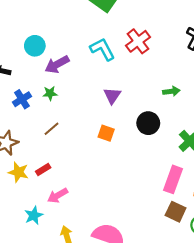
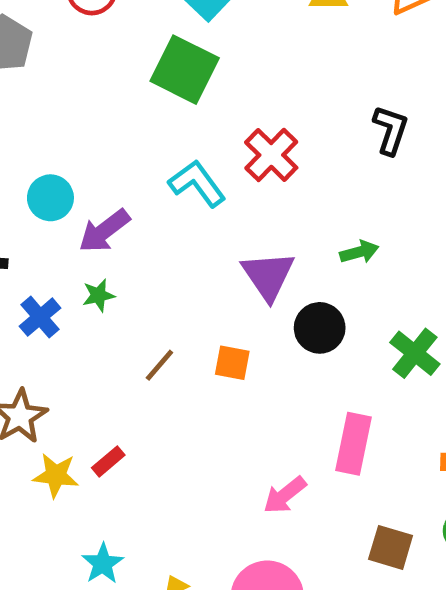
purple triangle: (112, 96) -> (268, 276), moved, size x1.4
brown line: (51, 129) -> (159, 365), moved
pink rectangle: (173, 179) -> (354, 444), moved
pink arrow: (58, 195) -> (285, 495), moved
brown square: (176, 212) -> (391, 547), moved

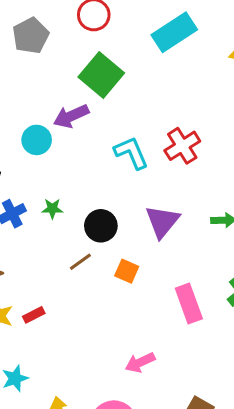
green square: (185, 70) -> (101, 75), moved
purple arrow: (104, 231) -> (71, 116), moved
black circle: (320, 328) -> (101, 226), moved
pink rectangle: (354, 444) -> (189, 303), moved, turned -45

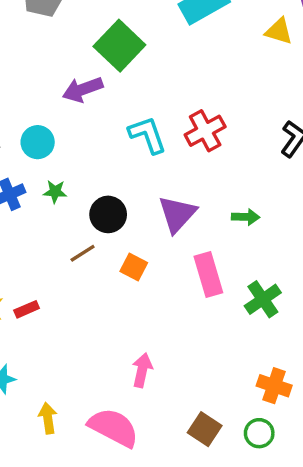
cyan circle: (37, 140) -> (38, 142), moved
pink rectangle: (189, 303) -> (208, 275), moved
pink arrow: (140, 362) -> (142, 370), turned 124

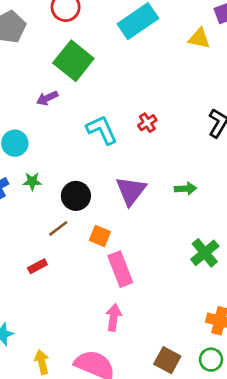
purple arrow: (83, 89) -> (47, 98), size x0.7
red cross: (205, 131) -> (147, 123), size x0.6
pink rectangle: (208, 275) -> (120, 269), moved
red rectangle: (27, 309) -> (37, 266), moved

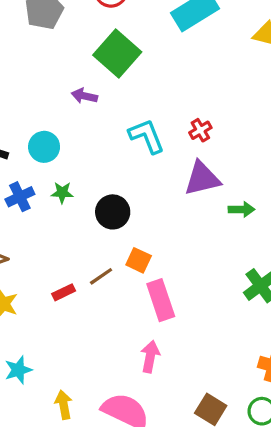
purple arrow: (47, 98) -> (84, 96), turned 35
purple triangle: (131, 191) -> (202, 179), moved, turned 36
brown line: (58, 228) -> (101, 276), moved

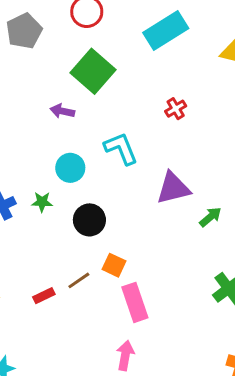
red cross: (200, 130) -> (176, 109), moved
cyan circle: (44, 147) -> (70, 168), moved
green arrow: (241, 209) -> (210, 217), turned -40

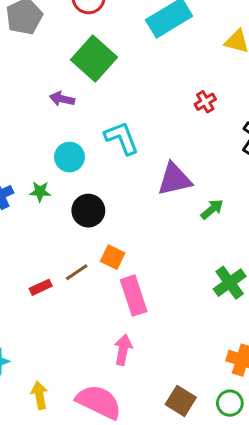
red cross: (176, 109) -> (205, 102), moved

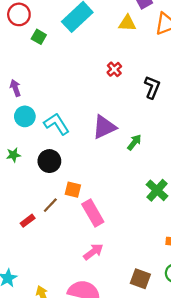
green square: (94, 59) -> (39, 37), moved, size x0.5
purple arrow: (62, 99) -> (15, 88), turned 70
cyan L-shape: (122, 138) -> (57, 124), moved
cyan circle: (69, 157) -> (25, 116), moved
pink arrow: (123, 350) -> (93, 252), turned 54

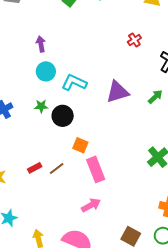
cyan L-shape: (57, 124) -> (74, 83), turned -40
green arrow: (134, 142) -> (155, 97), moved
green star: (13, 155) -> (41, 106), moved
brown line: (50, 205) -> (57, 169), moved

